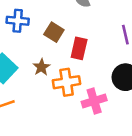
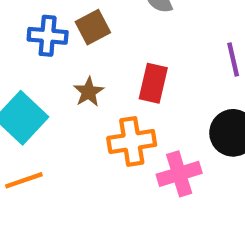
brown square: (54, 32) -> (93, 27), moved, turned 30
brown star: (41, 67) -> (89, 92), moved

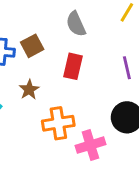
red rectangle: (153, 83) -> (73, 66), moved

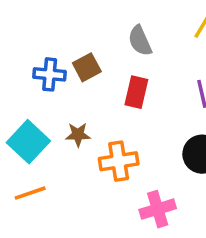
brown star: (29, 90) -> (78, 135), moved, turned 30
pink cross: (90, 145) -> (158, 209), moved

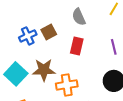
blue cross: (50, 74) -> (28, 36), turned -30
brown star: (78, 135) -> (44, 70), size x1.6

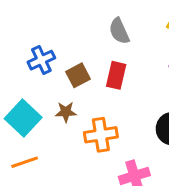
brown square: (49, 32) -> (78, 75), moved
brown star: (44, 70) -> (66, 112), size x0.6

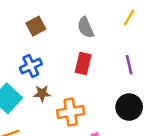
blue cross: (41, 60) -> (31, 66), moved
brown square: (78, 75) -> (36, 26), moved

